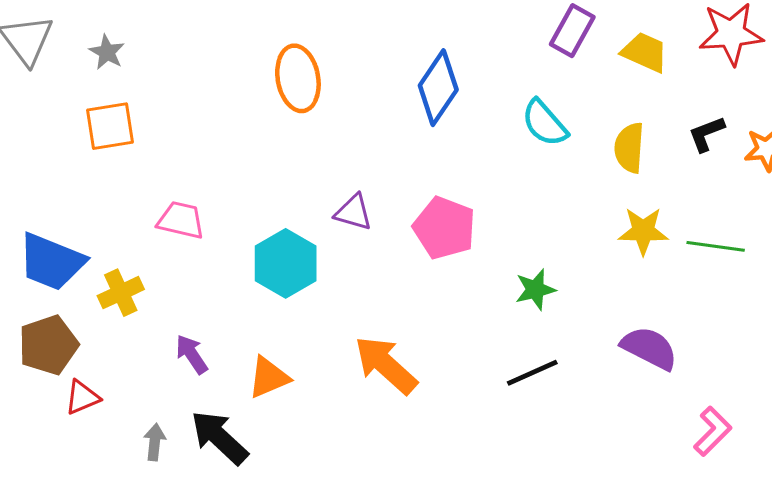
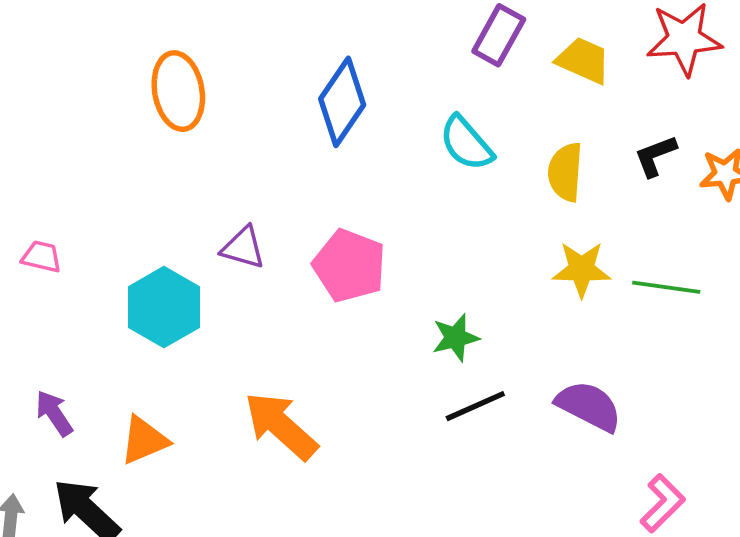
pink trapezoid: (181, 220) -> (42, 257), size x0.7
black line: (532, 373) -> (475, 406), moved

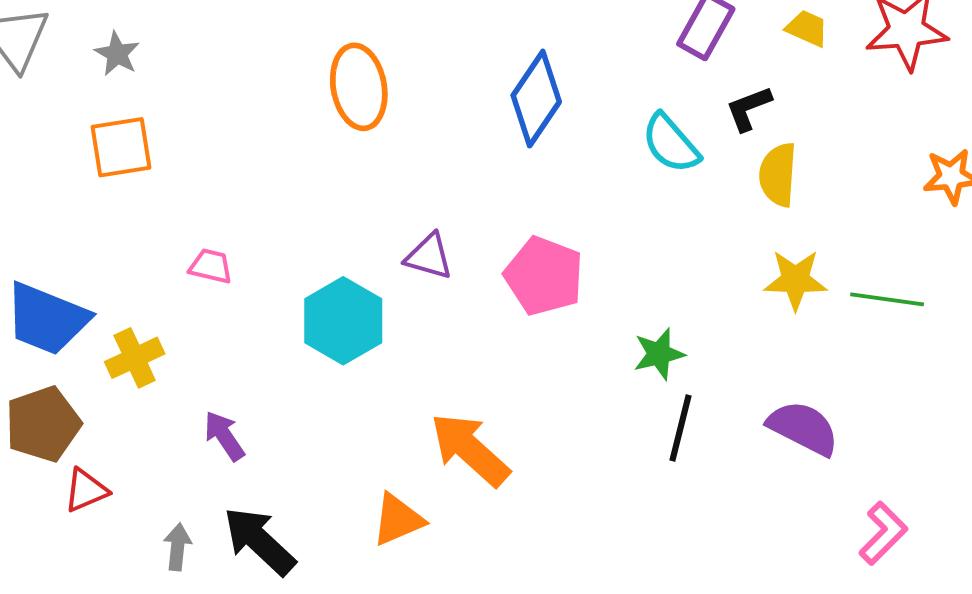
yellow trapezoid: (583, 60) -> (807, 28), moved, size x0.7
black L-shape: (655, 156) -> (749, 108), moved
black line: (475, 406) -> (680, 428), turned -52
orange triangle: (144, 440) -> (398, 520), moved

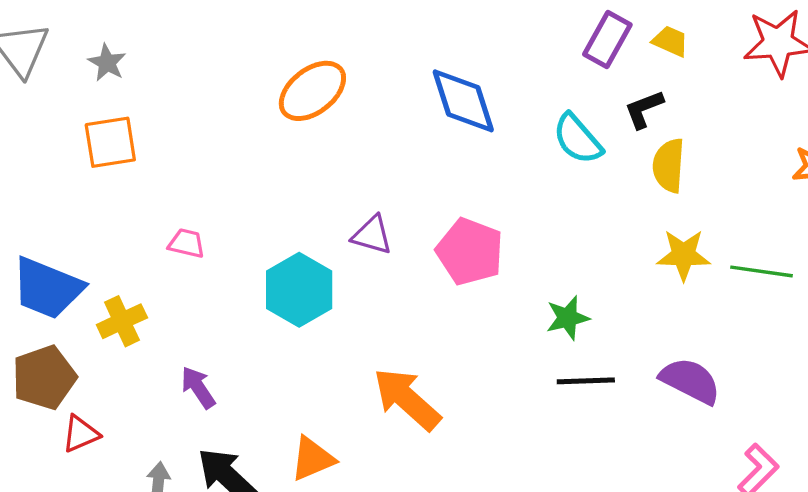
yellow trapezoid: (807, 28) -> (670, 41), moved
orange ellipse: (359, 87) -> (312, 91), turned 62
blue diamond: (536, 99) -> (463, 101), turned -52
black line: (680, 428) -> (586, 381), turned 74
orange triangle: (398, 520) -> (312, 459), moved

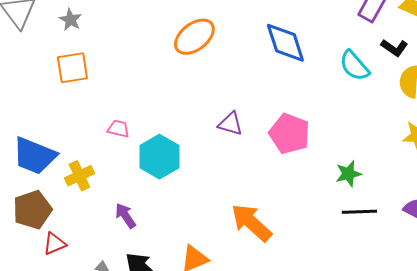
black L-shape: (644, 109) -> (394, 48), turned -124
cyan hexagon: (299, 290) -> (159, 157), moved

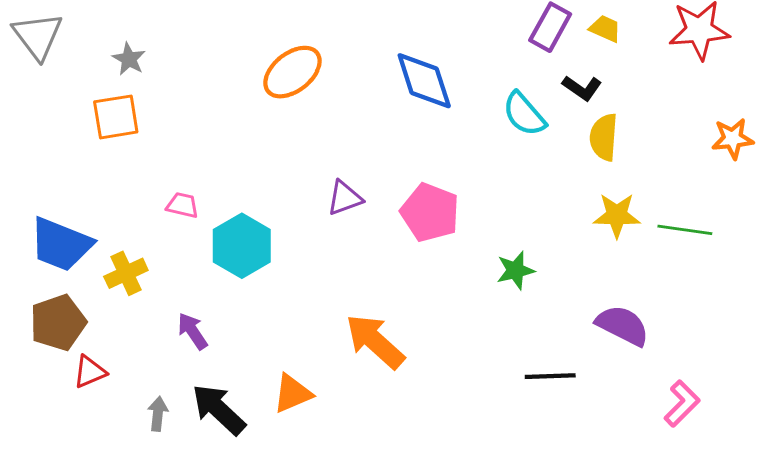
gray star: (70, 20) -> (129, 59), moved
purple triangle: (230, 124) -> (345, 198), turned -36
black line: (359, 212) -> (550, 376), moved

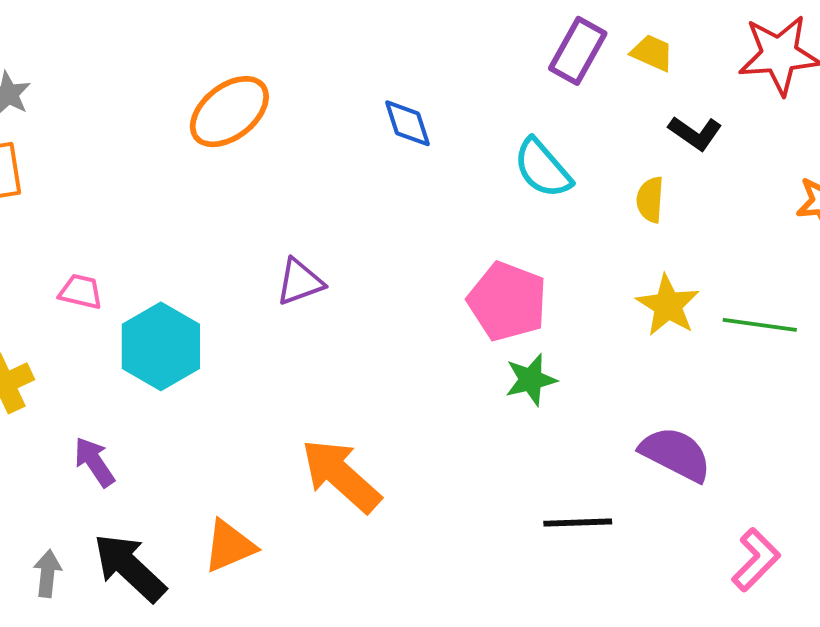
blue diamond: (424, 81) -> (407, 123), size x0.6
black L-shape: (582, 88) -> (695, 133), moved
yellow semicircle: (604, 137) -> (650, 200), size x0.7
pink pentagon: (430, 212) -> (507, 301), moved
yellow star: (617, 215) -> (668, 305), turned 30

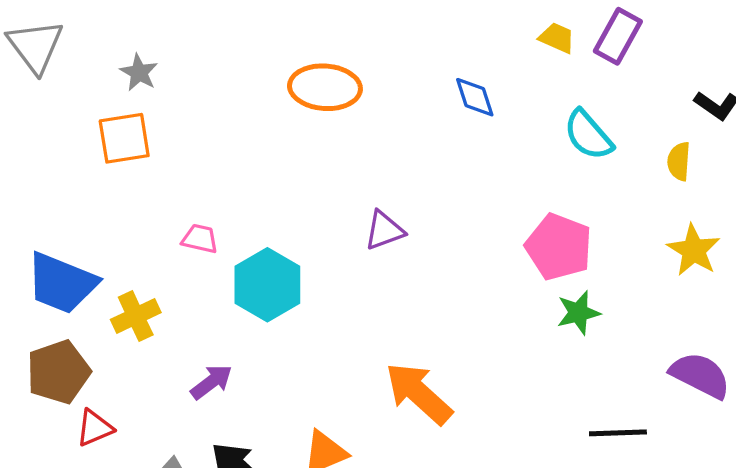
yellow trapezoid: (652, 53) -> (557, 38), moved
orange ellipse: (229, 112) -> (325, 87), turned 42
purple arrow: (94, 462) -> (211, 382), turned 87

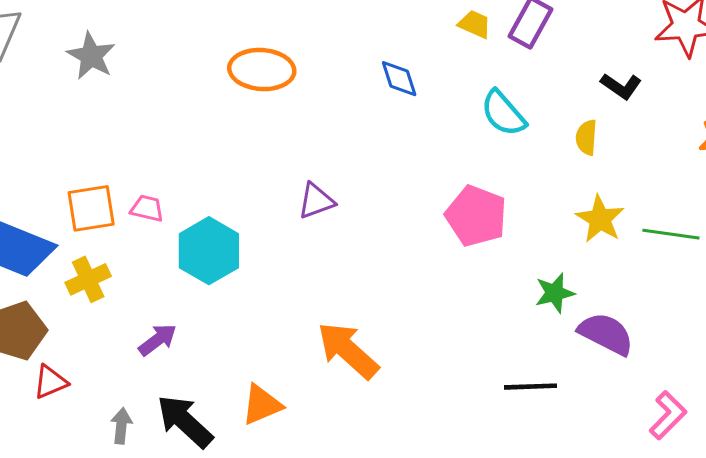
gray star: (139, 72) -> (91, 56), size x1.4
orange square: (124, 138) -> (91, 208), moved
green star: (578, 313) -> (555, 293), moved

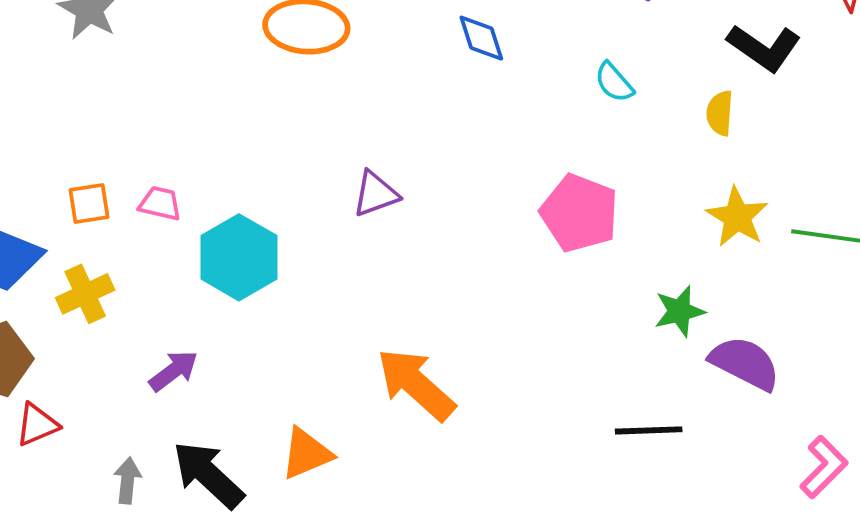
black L-shape: (621, 86) -> (764, 48), size x1.4
cyan semicircle: (503, 113) -> (614, 82), size x0.7
orange square: (91, 208) -> (89, 203), size x0.7

